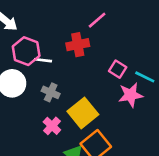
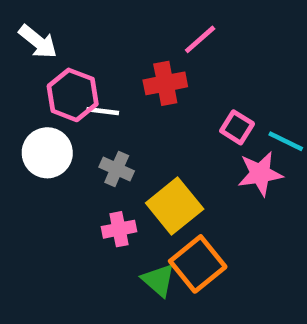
pink cross: (52, 126) -> (119, 229), turned 36

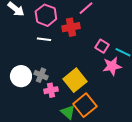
pink hexagon: (73, 95) -> (46, 15), moved
white circle: (47, 153) -> (21, 76), moved
gray cross: (117, 169) -> (41, 75), moved

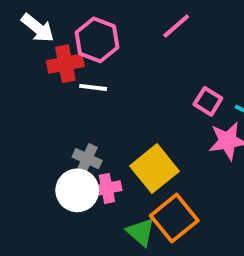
red cross: (71, 27) -> (65, 64), moved
white circle: (21, 76) -> (77, 190), moved

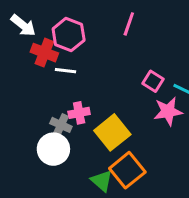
pink line: (176, 26) -> (129, 24), turned -30
red cross: (65, 64) -> (44, 53), turned 32
pink cross: (107, 188) -> (79, 113), moved

